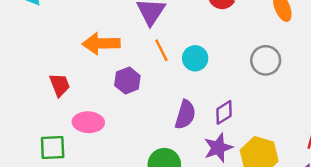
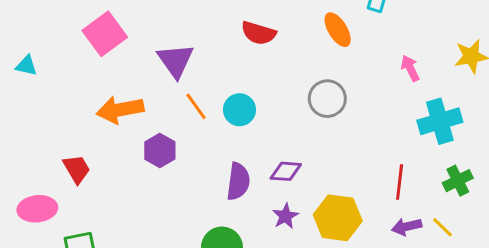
purple diamond: (224, 112) -> (286, 171), turned 45
pink ellipse: (88, 122) -> (37, 209), moved
purple star: (218, 148) -> (285, 216), size x0.7

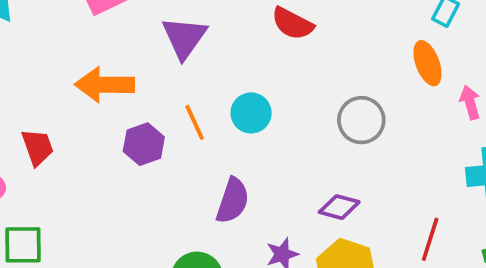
orange ellipse: (338, 30) -> (428, 63), moved
orange line: (196, 106) -> (195, 122), moved
purple diamond: (286, 171) -> (339, 207), moved

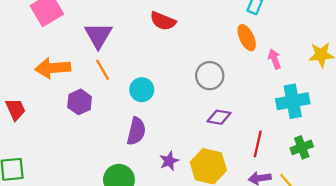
cyan circle: (251, 113) -> (142, 90), moved
orange line: (195, 122) -> (102, 70), moved
purple diamond: (339, 207) -> (219, 117), moved

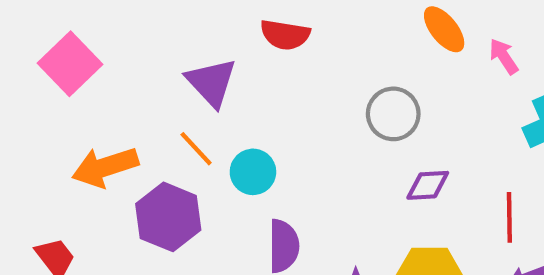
purple triangle: (98, 35) -> (211, 82), moved
cyan circle: (142, 90) -> (253, 172), moved
purple hexagon: (80, 102) -> (168, 217), size x1.4

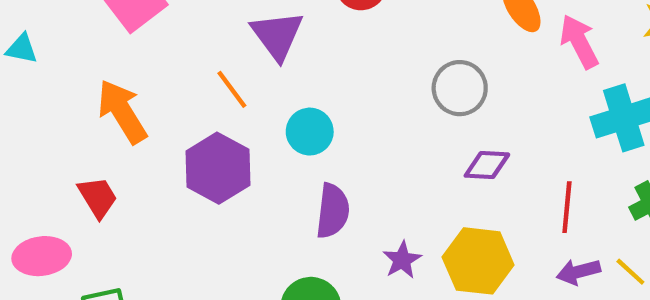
pink arrow: (504, 56) -> (579, 42), size x1.4
orange line: (196, 149) -> (232, 89), moved
orange arrow: (105, 167) -> (122, 112), moved, turned 70

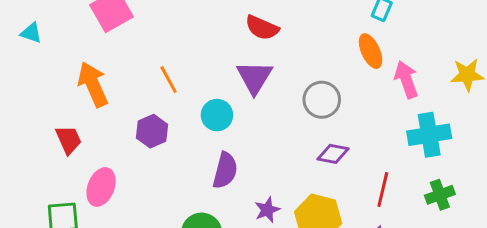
purple triangle: (277, 35) -> (254, 77), moved
purple hexagon: (218, 168) -> (152, 131), size x0.7
pink ellipse: (42, 256) -> (101, 187), moved, turned -69

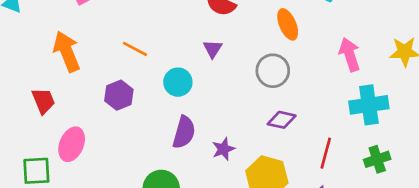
orange ellipse: (371, 51) -> (288, 24), moved
purple triangle: (254, 77) -> (213, 49), size x0.6
orange line: (169, 80) -> (135, 49), turned -35
purple star: (267, 210) -> (223, 149), moved

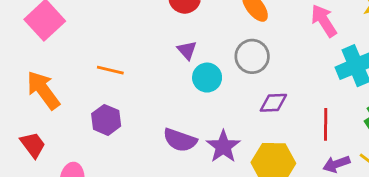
cyan circle: (178, 82) -> (207, 78), moved
purple semicircle: (184, 132) -> (180, 140), turned 108
purple star: (223, 149) -> (223, 146), size x1.4

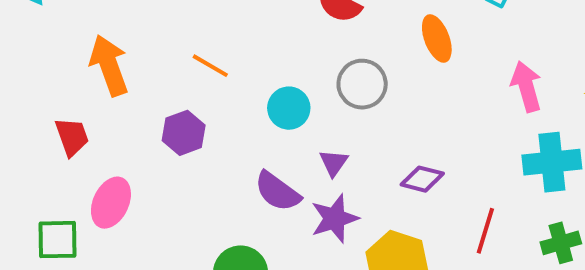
purple triangle: (187, 50) -> (334, 163), moved
gray circle: (252, 56) -> (362, 84), moved
cyan circle: (207, 78) -> (289, 108), moved

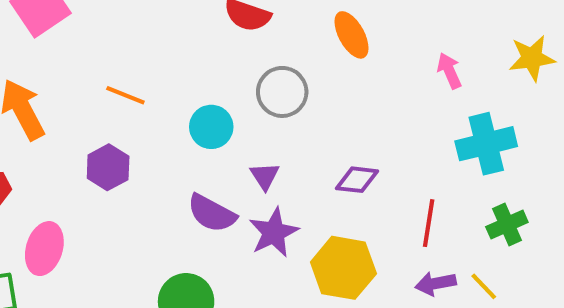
pink arrow: (526, 87) -> (449, 71), size x0.7

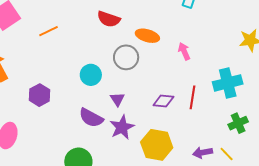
orange ellipse: (351, 35) -> (147, 36), moved, turned -45
pink arrow: (449, 71) -> (184, 51), moved
orange line: (125, 95) -> (48, 31), moved, turned -48
red line: (429, 223) -> (192, 97), moved

